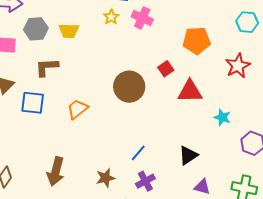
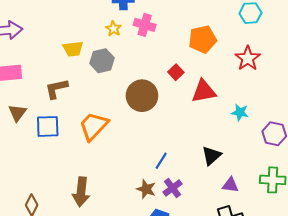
gray hexagon: (36, 29) -> (102, 61), moved
orange trapezoid: (77, 109) -> (94, 126), size x1.4
brown star: (105, 178) -> (146, 189), moved, turned -30

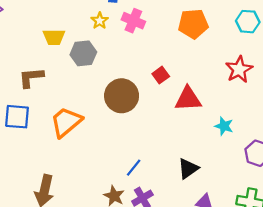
orange pentagon: (203, 39) -> (193, 24), moved

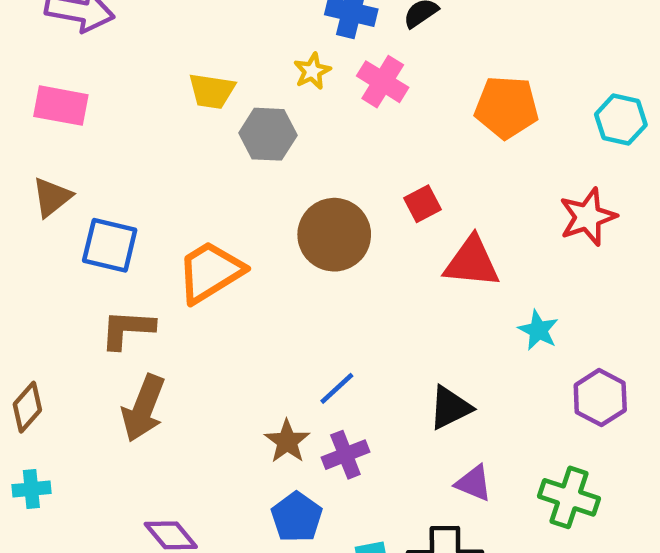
brown L-shape: (31, 77) -> (127, 329), moved

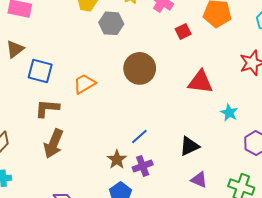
red square: (422, 204) -> (183, 31), moved
orange trapezoid: (210, 272) -> (84, 84), size x0.7

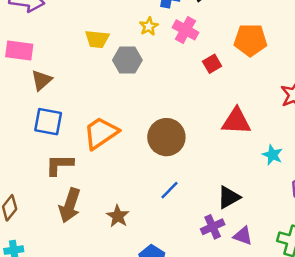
brown triangle: (15, 49) -> (41, 80), moved
brown circle: (140, 68) -> (166, 137), moved
orange trapezoid: (84, 84) -> (101, 133), size x1.4
brown star: (117, 160) -> (118, 216), moved
purple cross: (143, 166) -> (213, 227), moved

